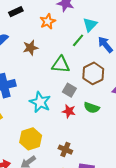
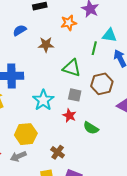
cyan triangle: (90, 25) -> (109, 35), turned 42
green line: (78, 40) -> (94, 48), turned -40
gray square: (69, 90) -> (75, 95), turned -32
green semicircle: (92, 108) -> (91, 128), moved

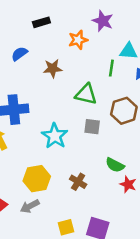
red star: (69, 115) -> (128, 184), moved
brown cross: (58, 152) -> (78, 182), moved

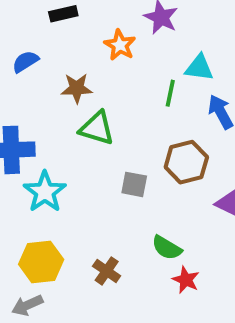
orange star: (78, 40) -> (120, 45), turned -30
green triangle: (86, 94) -> (97, 128), moved
cyan star: (55, 136) -> (45, 192), moved

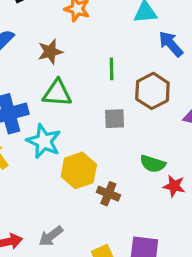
green line: (170, 93) -> (112, 69), moved
green triangle: (97, 128) -> (57, 93), moved
yellow hexagon: (41, 262) -> (79, 170), moved

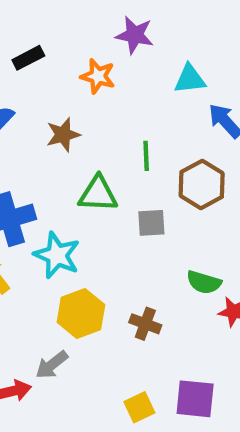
green triangle: (57, 93) -> (98, 194), moved
yellow hexagon: (79, 170) -> (81, 314), moved
gray arrow: (51, 236) -> (52, 365), moved

